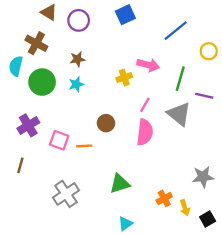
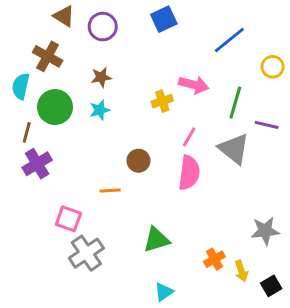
pink square: (59, 140) -> (68, 219), moved
brown line: (20, 165) -> (27, 132), moved

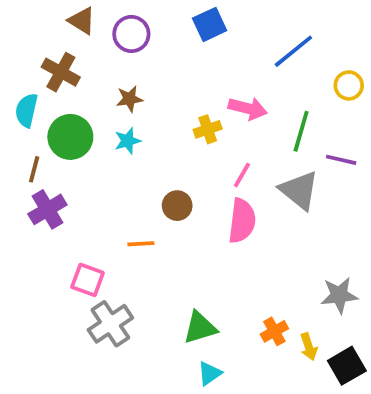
green triangle: (156, 240) -> (200, 328), moved
black square: (271, 286) -> (347, 366), size x1.4

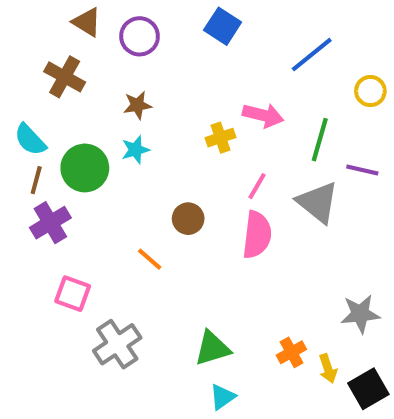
blue square: (210, 24) -> (223, 26), turned -32
cyan semicircle: (27, 110) -> (30, 140), moved, turned -56
green circle: (70, 137) -> (85, 168), moved
orange line: (141, 244) -> (150, 259), turned 44
pink square: (88, 280) -> (73, 294), moved

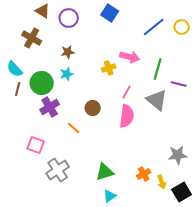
yellow circle: (370, 91) -> (182, 27), moved
purple cross: (50, 223) -> (50, 107), moved

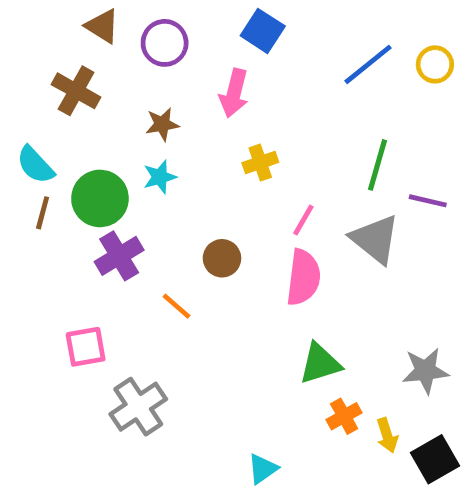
pink arrow: (130, 57) -> (234, 93), moved, turned 90
pink square: (36, 145) -> (86, 347), turned -30
green triangle: (105, 172) -> (320, 364), moved

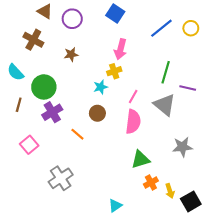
pink arrow: (234, 93) -> (120, 49), moved
cyan star: (160, 177) -> (101, 87), moved
brown line: (43, 213) -> (19, 105), moved
pink square: (86, 347) -> (29, 145), moved, turned -30
gray star: (425, 371) -> (182, 147), moved

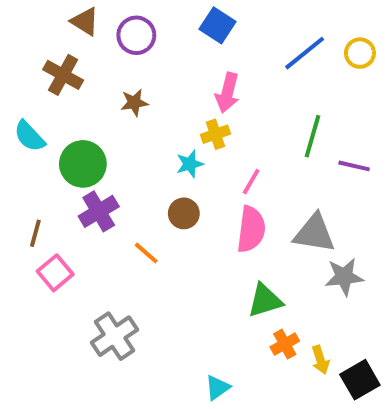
brown line: (19, 105) -> (35, 233), moved
gray triangle: (165, 105) -> (314, 233), moved, turned -30

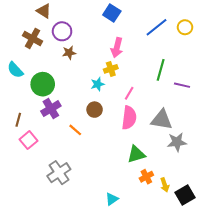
purple circle: (136, 35) -> (62, 31), moved

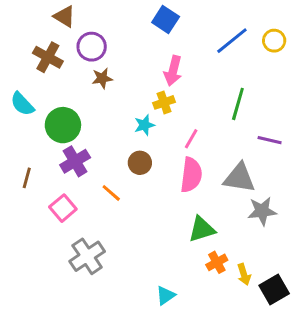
purple line: (182, 85) -> (270, 140), moved
pink square: (28, 140) -> (63, 208), moved

